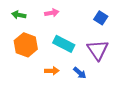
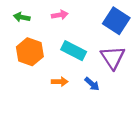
blue square: (101, 18) -> (116, 21), size x1.6

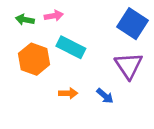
pink arrow: (60, 15) -> (54, 16), moved
cyan rectangle: (74, 51) -> (71, 47), moved

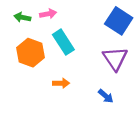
cyan rectangle: (71, 47) -> (63, 42), turned 30
blue arrow: (105, 96) -> (106, 96), moved

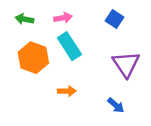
pink arrow: (48, 14) -> (63, 18), moved
blue square: (119, 21) -> (114, 19), moved, size x0.6

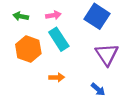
blue square: (114, 19) -> (97, 16), size x1.6

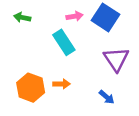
pink arrow: (53, 15) -> (75, 16), moved
orange hexagon: (28, 49) -> (31, 88), moved

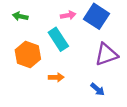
purple triangle: (116, 59) -> (106, 54), turned 45
orange hexagon: (31, 88) -> (28, 54), moved

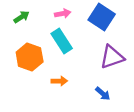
pink arrow: (68, 15) -> (63, 14), moved
green arrow: (20, 16) -> (22, 17), turned 136

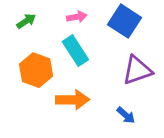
orange arrow: (59, 81) -> (73, 100), size x1.6

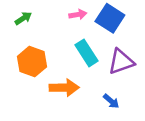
pink arrow: (77, 17) -> (78, 15), moved
cyan rectangle: (75, 51) -> (86, 53), moved

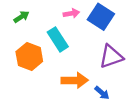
cyan rectangle: (86, 53) -> (58, 39), moved
orange arrow: (64, 88) -> (75, 80), moved

